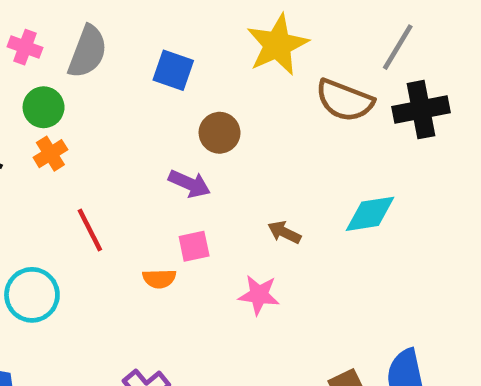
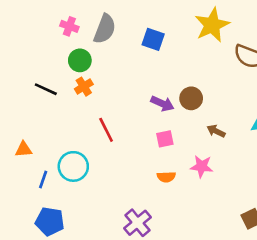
brown circle: (220, 133) -> (191, 98), moved
orange semicircle: (159, 279) -> (166, 177), moved

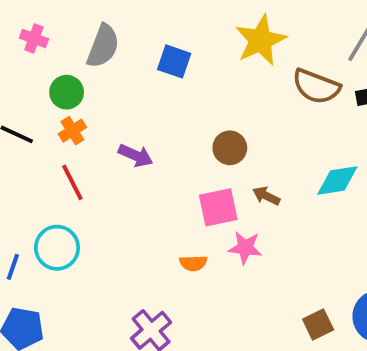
pink cross: (69, 26) -> (34, 38), moved
purple arrow: (162, 104) -> (136, 156), moved
red line: (106, 130) -> (72, 182), moved
pink square: (165, 139) -> (218, 207), moved, size x1.5

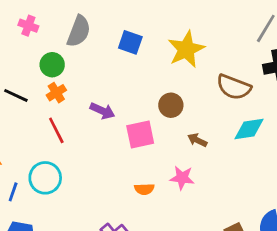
yellow star: (261, 40) -> (186, 49), moved
brown semicircle: (316, 86) -> (234, 87), moved
pink square: (218, 207) -> (140, 135), moved

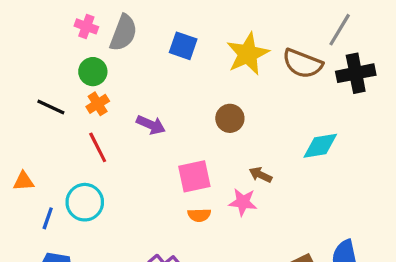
pink cross: (28, 26) -> (86, 26), moved
brown semicircle: (234, 87) -> (302, 64), moved
pink square: (140, 135) -> (194, 176), moved
brown arrow: (197, 140) -> (261, 175), moved

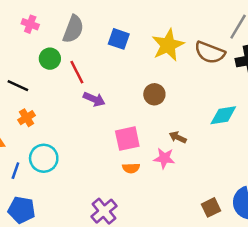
pink cross: (86, 26) -> (30, 24), moved
orange cross: (98, 104) -> (26, 118), moved
red line: (98, 147) -> (77, 72), moved

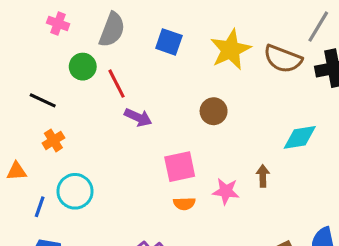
brown arrow: (178, 137) -> (263, 176), moved, turned 63

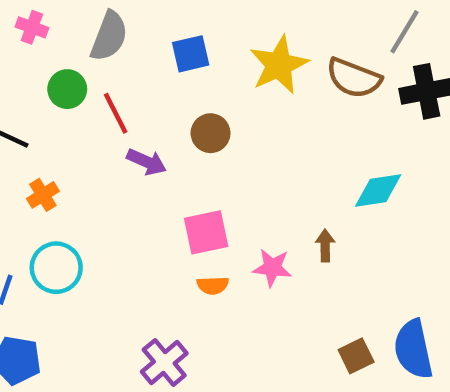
blue square: (169, 42) -> (191, 54), turned -32
brown circle: (214, 111) -> (211, 133), moved
orange cross: (53, 140) -> (43, 195), moved

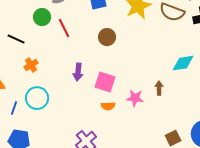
purple arrow: (147, 162) -> (78, 72), moved, turned 72
pink square: (206, 232) -> (105, 82), turned 30

